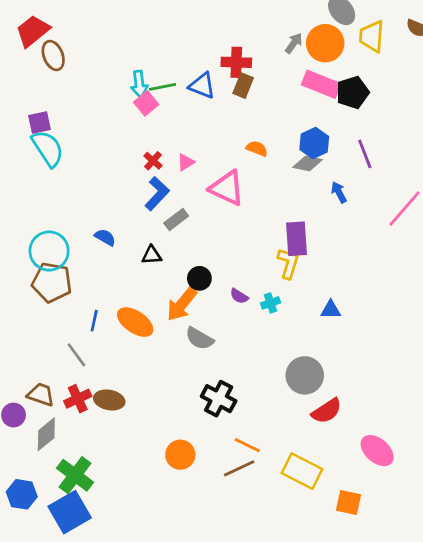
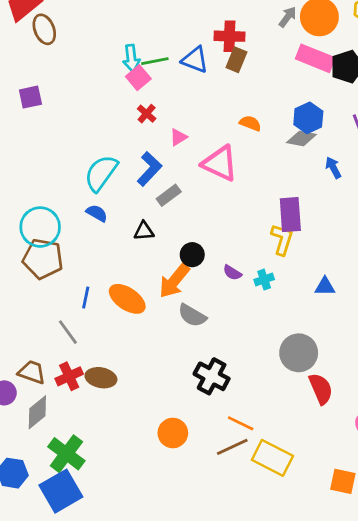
cyan semicircle: (48, 148) -> (101, 173), moved, turned -111
red cross: (153, 161) -> (147, 114), moved
red semicircle: (327, 411) -> (321, 389), turned -80
yellow rectangle: (302, 471) -> (272, 458), moved

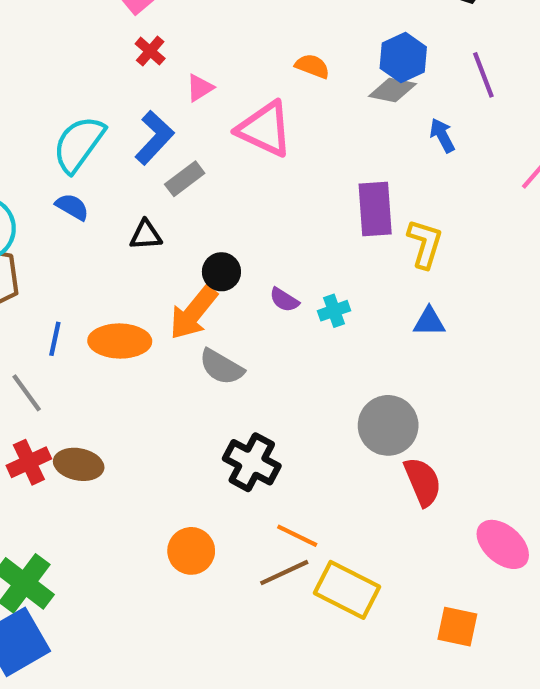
yellow L-shape: (282, 239) -> (425, 244), moved
orange ellipse: (127, 299) -> (120, 341), turned -33

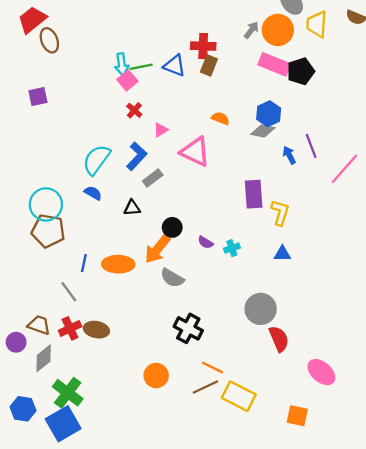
purple line: (483, 75) -> (311, 146), moved

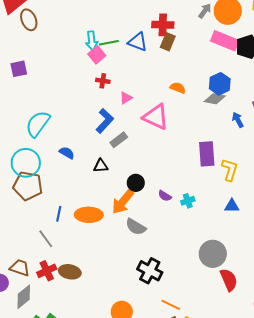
red cross: (134, 110) -> (103, 81), turned -32
cyan semicircle: (96, 160) -> (38, 124), moved

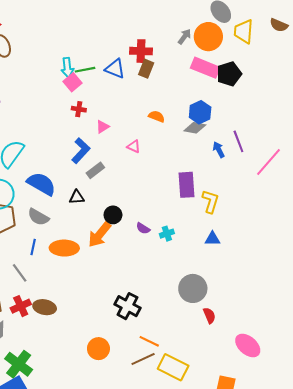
pink triangle: (156, 117) -> (134, 146), size x0.5
blue semicircle: (67, 153) -> (41, 184), size x1.8
gray semicircle: (136, 227) -> (38, 217), moved
red semicircle: (229, 280) -> (209, 315), size x0.7

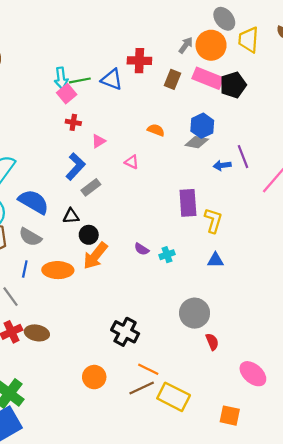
brown rectangle: (146, 69) -> (172, 79), moved
blue arrow: (219, 150) -> (222, 165), turned -70
black circle: (113, 215) -> (89, 235), moved

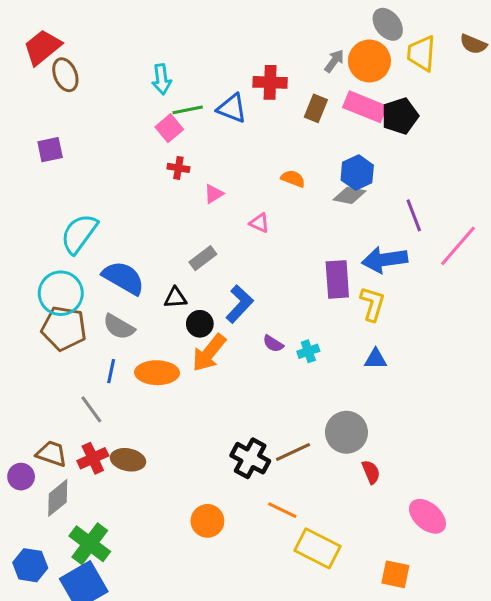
cyan arrow: (61, 78) -> (162, 79), moved
blue arrow: (222, 165) -> (385, 260), moved, size x1.8
blue L-shape: (75, 166) -> (240, 304), moved
brown line: (142, 388) -> (293, 452), moved

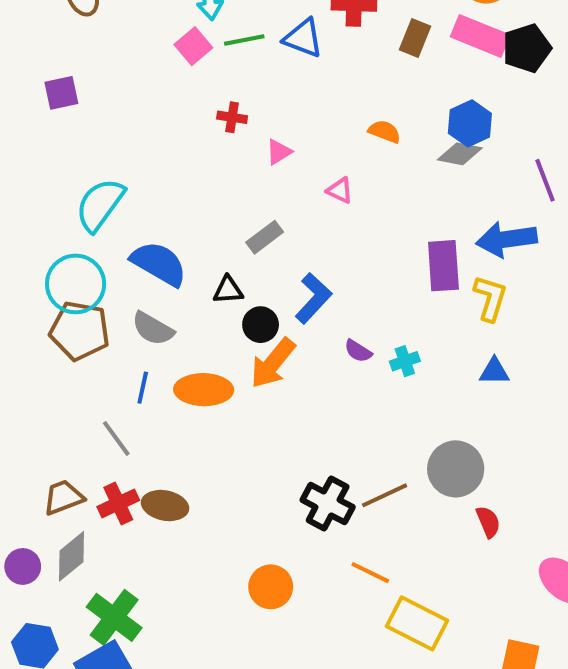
pink square: (169, 128) -> (193, 46), moved
brown trapezoid: (52, 454) -> (63, 497), turned -40
purple circle: (21, 477) -> (23, 566), moved

